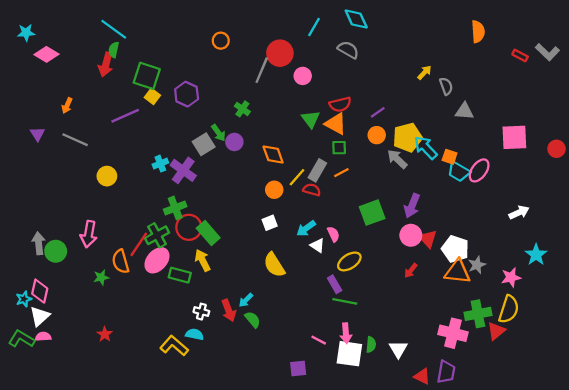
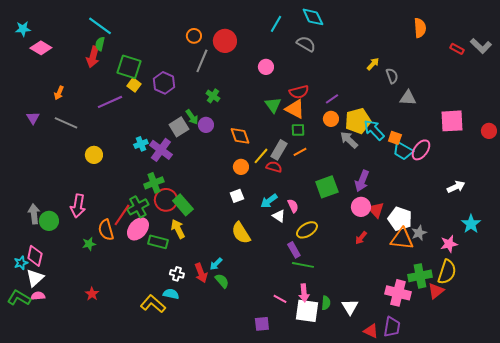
red circle: (280, 53) -> (225, 41), moved
gray line: (262, 70) -> (202, 61), moved

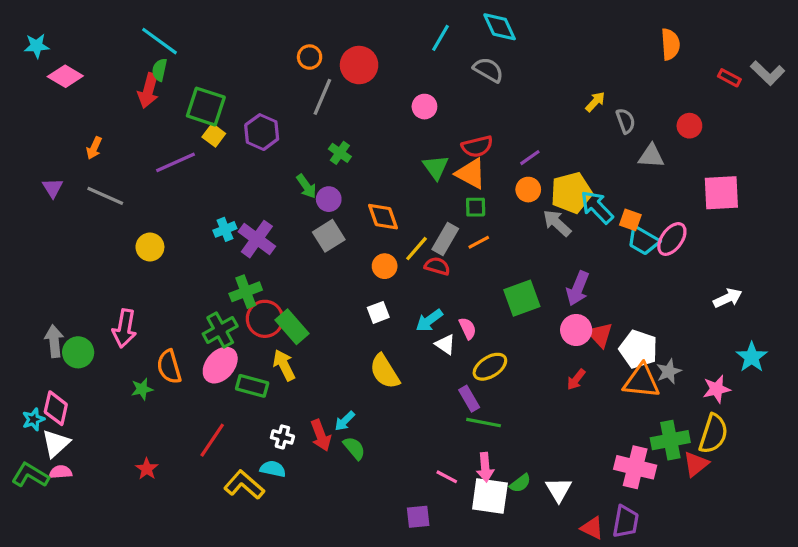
gray square: (179, 127) -> (329, 236), moved
red circle: (489, 131) -> (689, 126), moved
red line: (122, 215) -> (212, 440), moved
green semicircle: (326, 303) -> (520, 483), turned 48

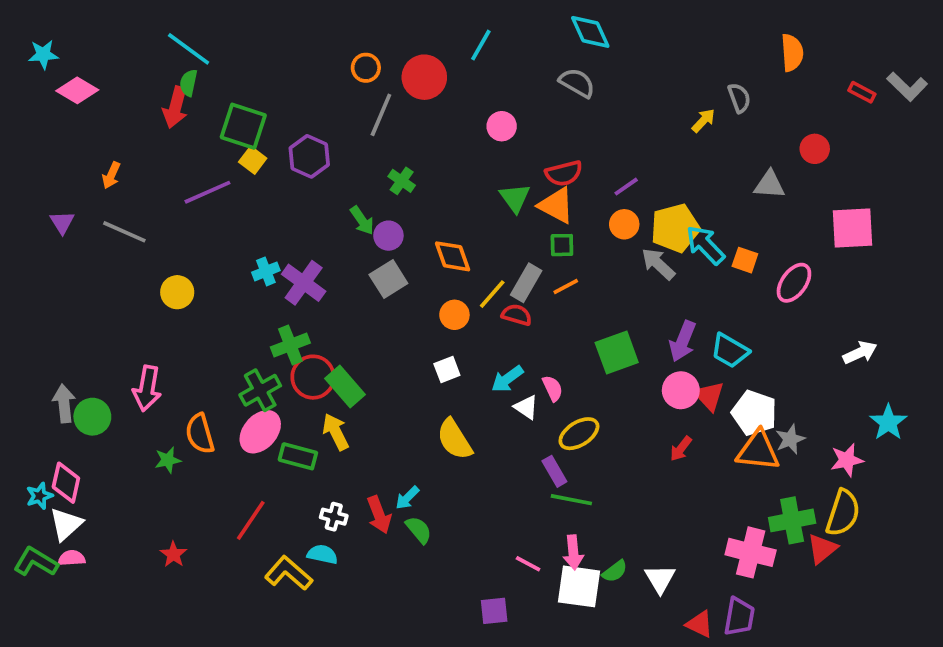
cyan line: (440, 38) -> (481, 45), moved
gray semicircle: (626, 121) -> (739, 98), moved
cyan trapezoid: (643, 241) -> (730, 351), moved

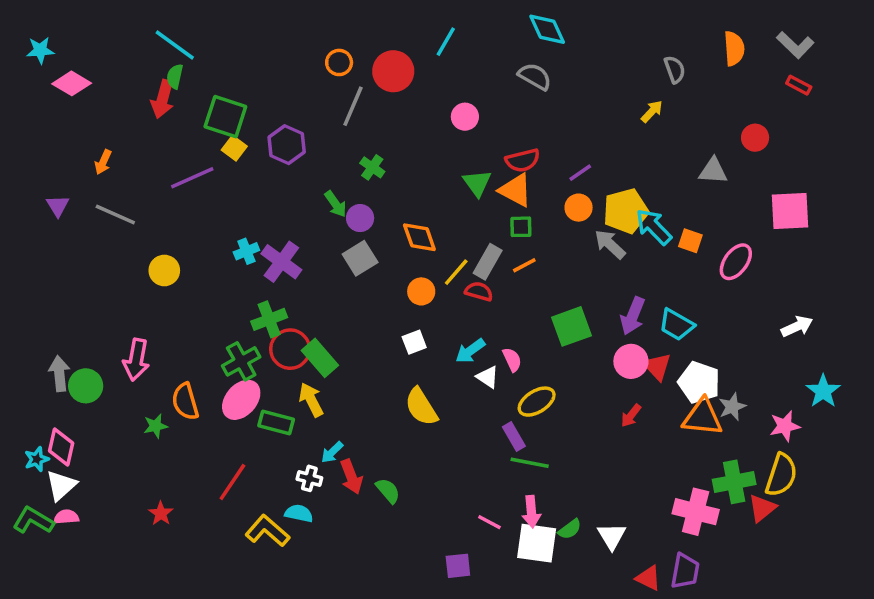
gray L-shape: (907, 87) -> (795, 45), moved
gray semicircle: (739, 98) -> (675, 69), moved
cyan arrow: (407, 498) -> (332, 452), moved

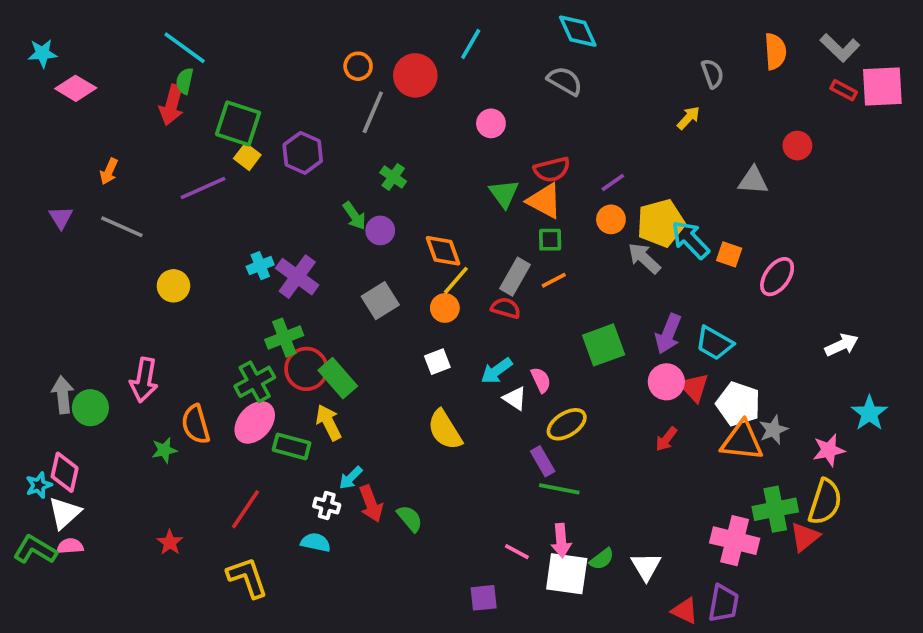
pink square: (790, 211) -> (882, 86), moved
gray square: (360, 258) -> (380, 301), moved
yellow line: (456, 272) -> (456, 280), moved
yellow L-shape: (267, 531) -> (247, 577), moved, turned 30

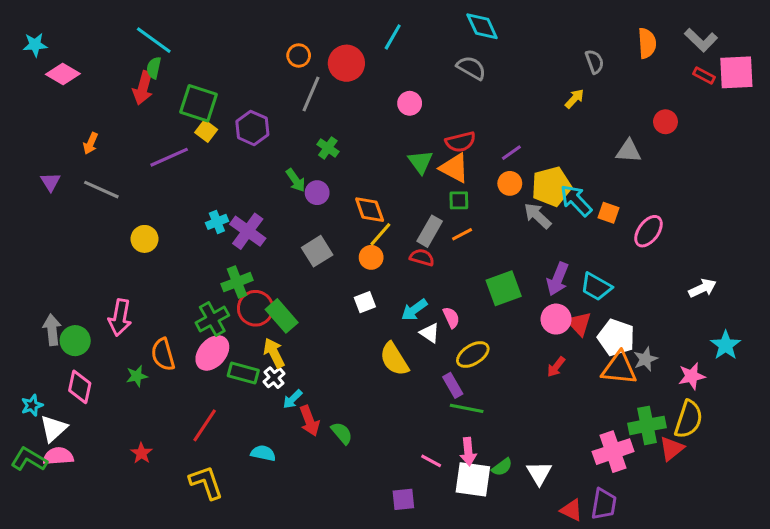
yellow semicircle: (445, 430) -> (394, 359), moved
pink diamond: (65, 472) -> (80, 387), moved
white cross: (327, 506) -> (274, 378), moved, turned 35
pink cross: (735, 541) -> (613, 452), turned -33
pink semicircle: (70, 546) -> (58, 456), size x1.4

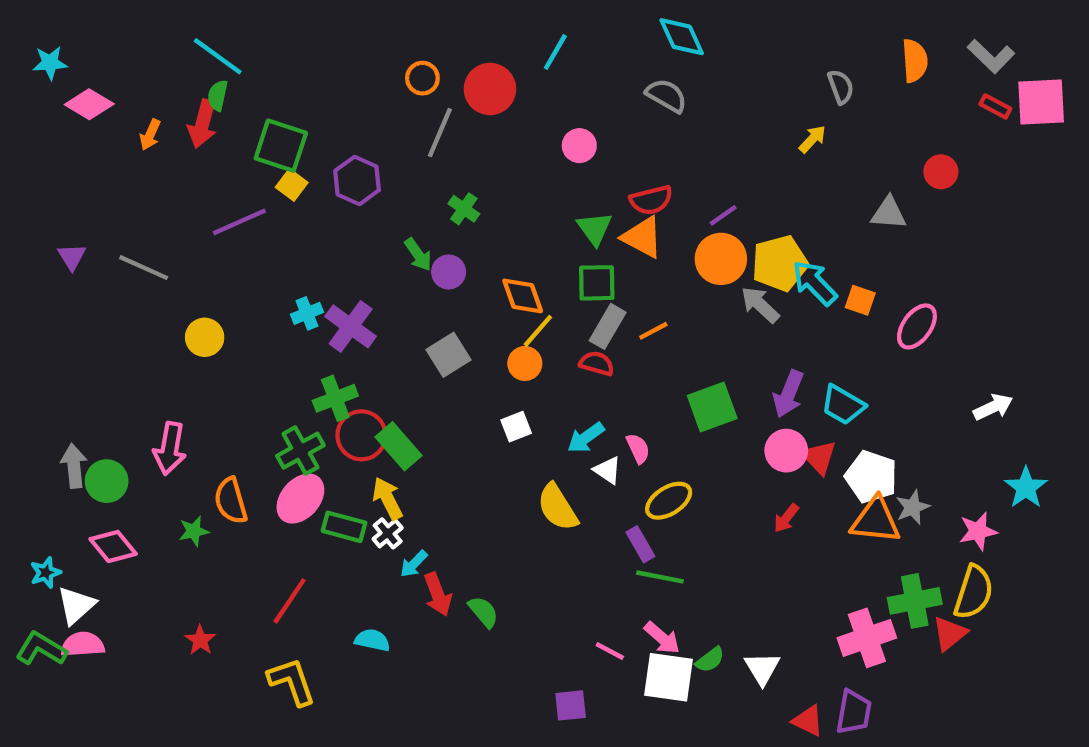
orange arrow: (91, 143) -> (150, 135), moved
orange circle: (510, 183) -> (721, 259), size x1.5
green square: (459, 200) -> (597, 283), moved, size x1.4
pink diamond: (80, 387) -> (113, 546), turned -52
pink arrow: (468, 452) -> (662, 638), turned -44

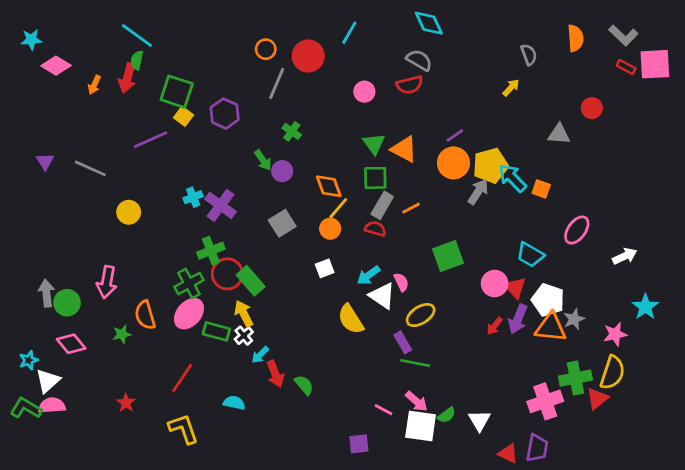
red semicircle: (651, 200) -> (410, 85), moved
gray arrow: (760, 305) -> (478, 192), turned 80
pink ellipse: (917, 326) -> (577, 230), moved
purple arrow: (788, 394) -> (518, 319), moved
white triangle: (608, 470) -> (382, 296), size x1.5

